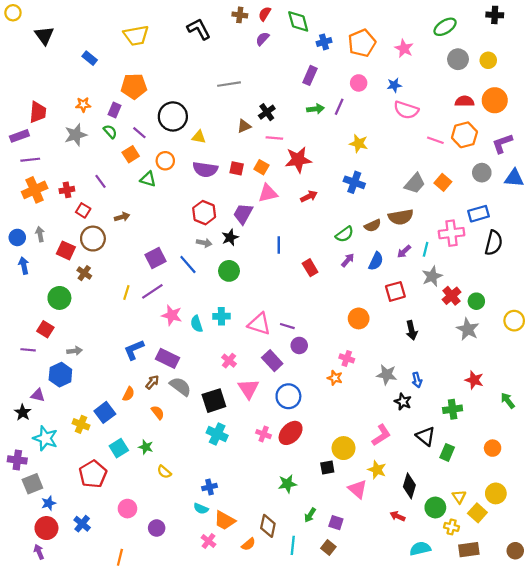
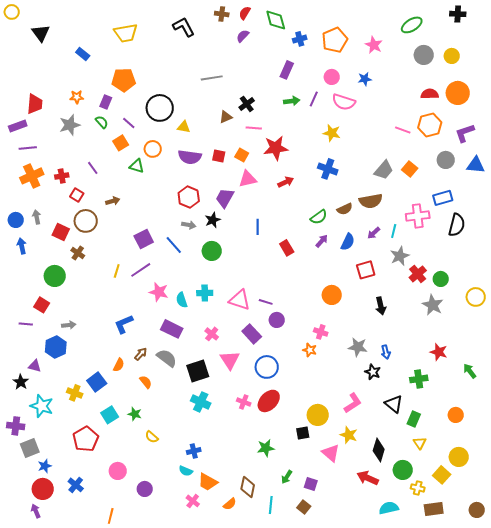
pink semicircle: (406, 110) -> (344, 102), moved
purple rectangle: (167, 358) -> (172, 329), moved
yellow triangle: (459, 497) -> (420, 443), moved
red arrow: (398, 516) -> (368, 478), size x1.5

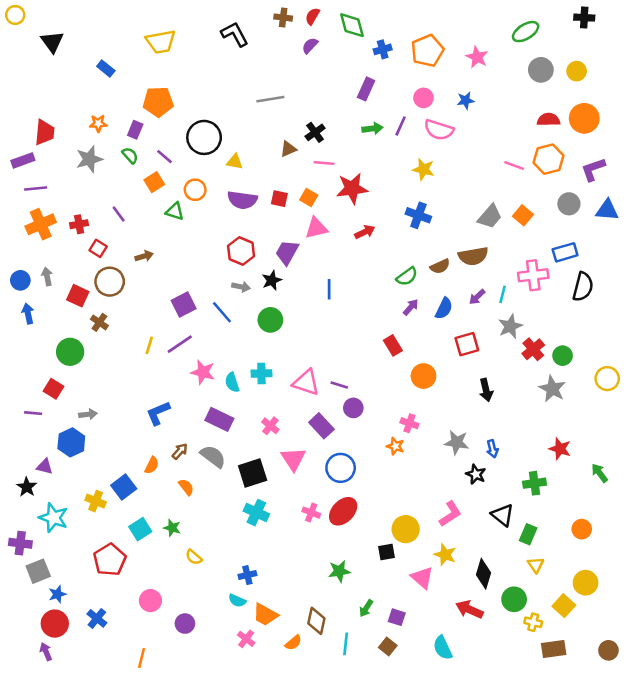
red rectangle: (287, 248) -> (393, 345), moved
cyan semicircle: (389, 508) -> (443, 648), moved, turned -102

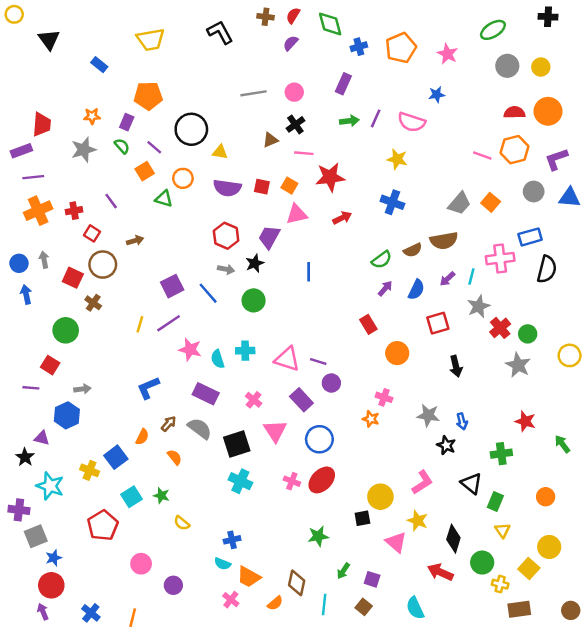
pink circle: (423, 98) -> (294, 92), moved
blue cross: (97, 618) -> (91, 613), moved

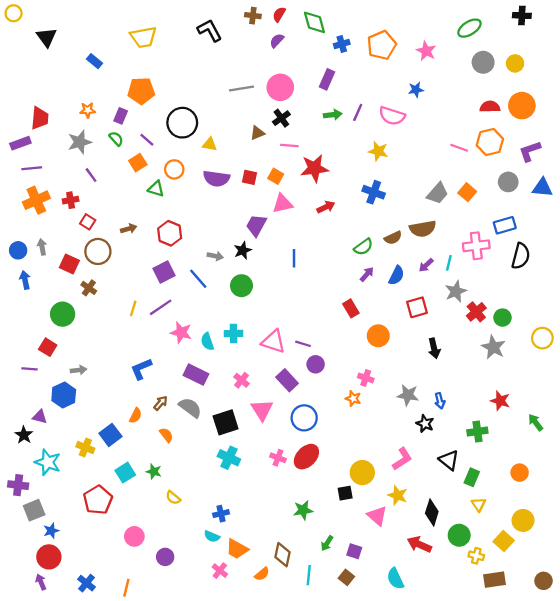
pink circle: (294, 92) -> (280, 87), size x1.5
purple line: (111, 201) -> (91, 175), moved
red hexagon: (226, 236) -> (170, 233), moved

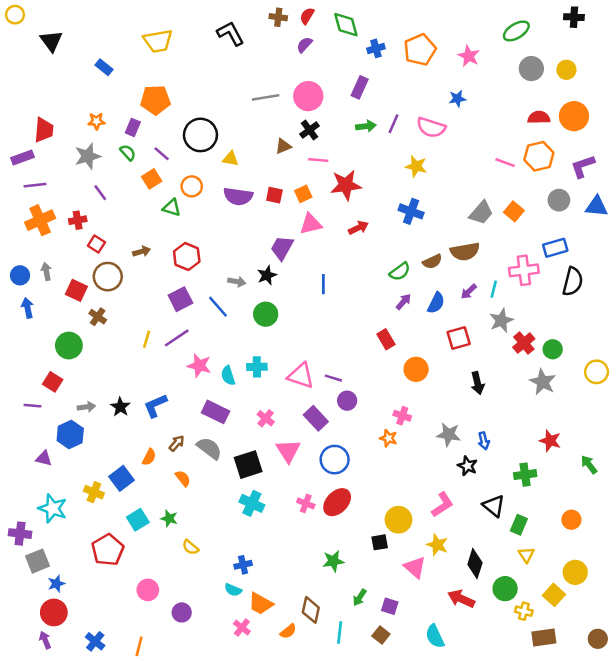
orange square: (276, 176) -> (303, 194), turned 35
black star: (24, 435) -> (120, 407), moved

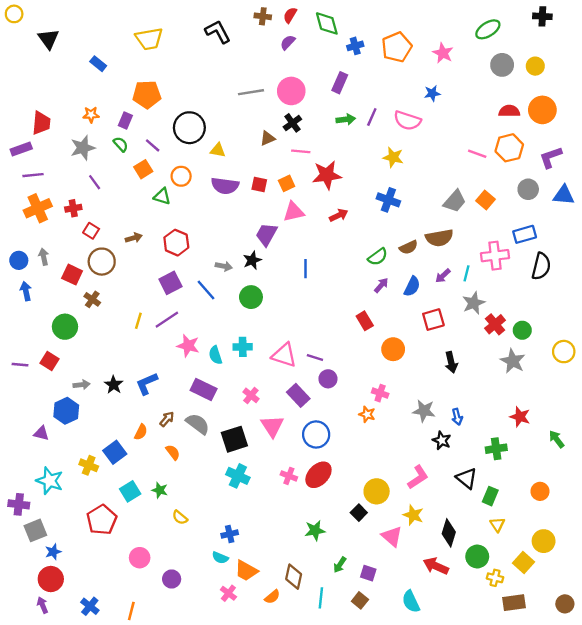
purple line: (33, 406) -> (20, 365), moved
black square: (380, 542) -> (359, 513), turned -35

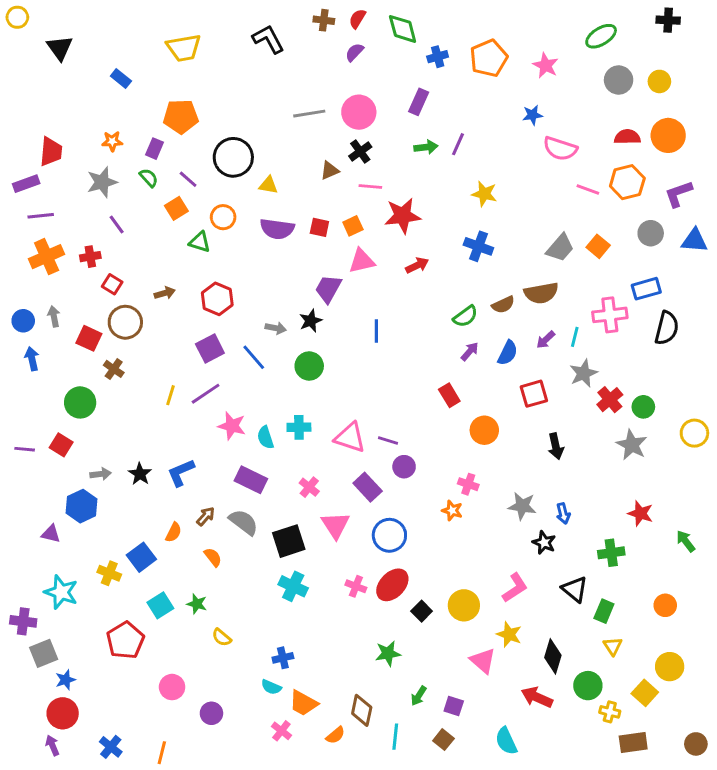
pink semicircle: (407, 121) -> (560, 149), moved
black square: (359, 513) -> (422, 611), moved

